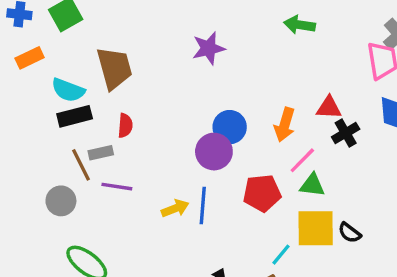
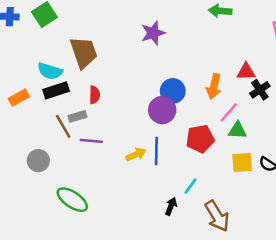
orange rectangle: (30, 58) -> (19, 98), moved
gray circle: (61, 201) -> (38, 161), moved
yellow square: (316, 228) -> (242, 163), size x0.7
cyan line: (281, 255) -> (190, 186), moved

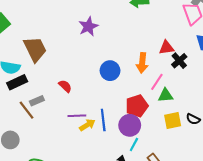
red semicircle: (94, 95) -> (65, 86), moved, turned -40
purple circle: (162, 110) -> (130, 125), moved
purple line: (91, 141) -> (77, 116), moved

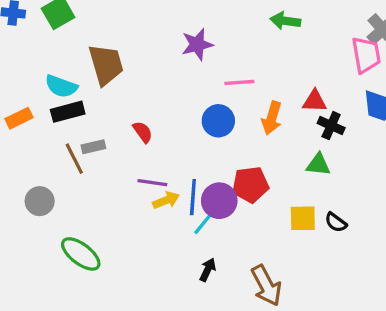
black cross: (179, 61) -> (331, 126), turned -35
pink line: (157, 82) -> (239, 82), moved, turned 42
green triangle: (166, 95) -> (318, 165), moved
purple circle: (130, 125) -> (219, 201), moved
cyan line: (134, 145) -> (203, 224), moved

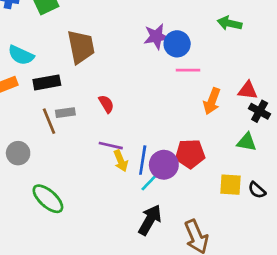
cyan semicircle: (61, 86) -> (21, 55), moved
blue circle: (218, 121) -> (177, 44), moved
yellow arrow: (166, 200) -> (121, 161), turned 85
black arrow: (208, 270) -> (150, 220), size x1.6

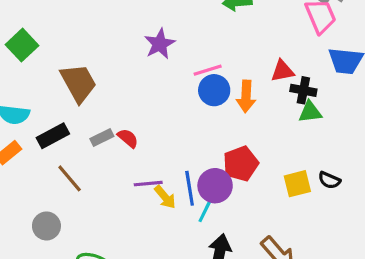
blue circle: (177, 44) -> (214, 90), moved
gray rectangle: (65, 113) -> (102, 138), moved
green triangle: (247, 142) -> (310, 112), moved

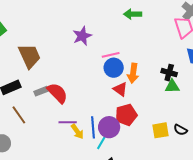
red triangle: (282, 71) -> (120, 89), moved, turned 42
red semicircle: (128, 138) -> (57, 93), size x1.6

